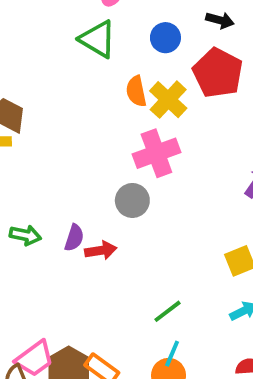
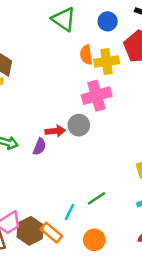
yellow cross: (168, 100) -> (107, 61), turned 35
red arrow: (101, 250) -> (55, 131), moved
cyan line: (172, 354) -> (69, 212), moved

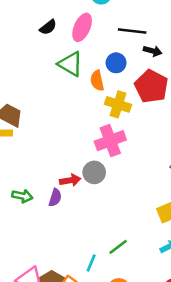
orange semicircle: (86, 55) -> (97, 81), moved
yellow cross: (107, 61) -> (118, 104), turned 30

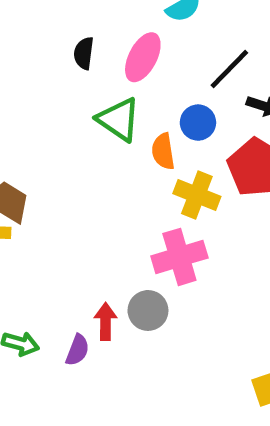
black semicircle: (48, 27) -> (84, 53), turned 132
black line: (132, 31) -> (229, 69), turned -56
red arrow: (70, 180) -> (106, 322), turned -84

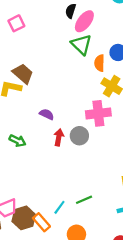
pink ellipse: (143, 57) -> (84, 21), moved
purple semicircle: (77, 350) -> (47, 114), moved, turned -96

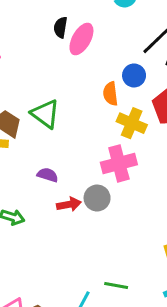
green triangle: (81, 45) -> (45, 114), moved
red arrow: (59, 137) -> (69, 204), turned 77
green line: (84, 200) -> (116, 286), turned 42

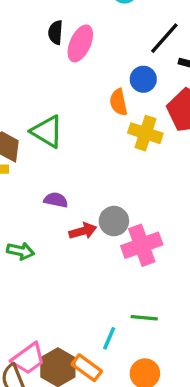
pink cross: (119, 163) -> (142, 245), moved

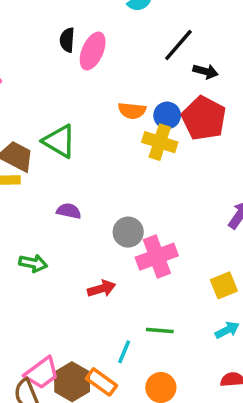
blue circle: (143, 79) -> (167, 115), moved
orange semicircle: (119, 102) -> (132, 111), turned -72
red arrow: (83, 231) -> (102, 289), moved

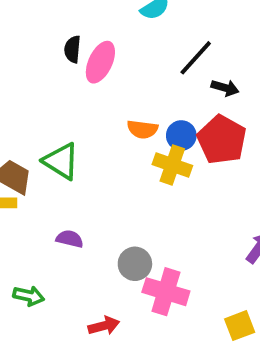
pink cross: (157, 257) -> (166, 292), turned 36

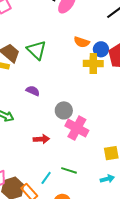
yellow cross: (172, 165) -> (93, 64), turned -30

